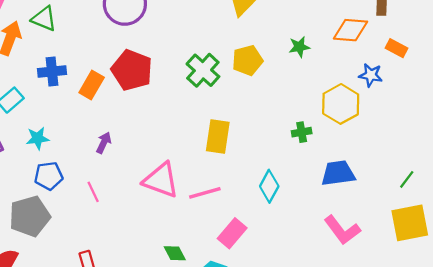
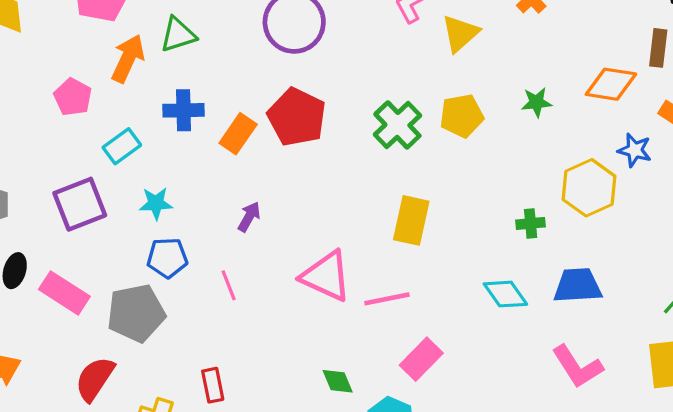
green triangle: (44, 19) -> (178, 35), turned -44
cyan diamond: (269, 186) -> (505, 294), moved, turned -68

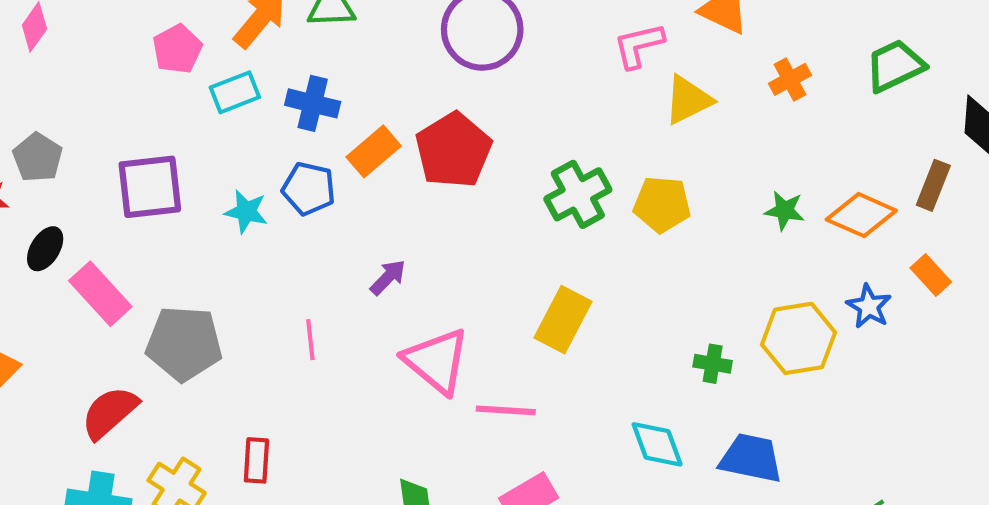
green star: (537, 102) -> (785, 210), moved
cyan rectangle: (122, 146) -> (235, 92), moved
purple arrow: (249, 217) -> (388, 277), moved
blue pentagon: (167, 258) -> (309, 189), moved

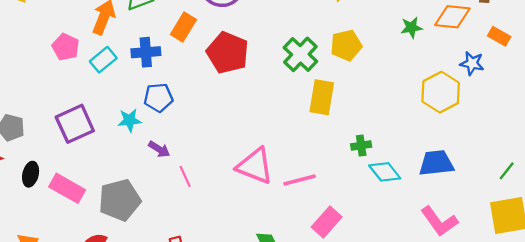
orange rectangle: (374, 151) -> (183, 27), moved
purple arrow: (388, 277) -> (159, 149), moved, turned 95
yellow rectangle: (563, 320) -> (322, 97), moved
green cross: (713, 364) -> (361, 145), moved

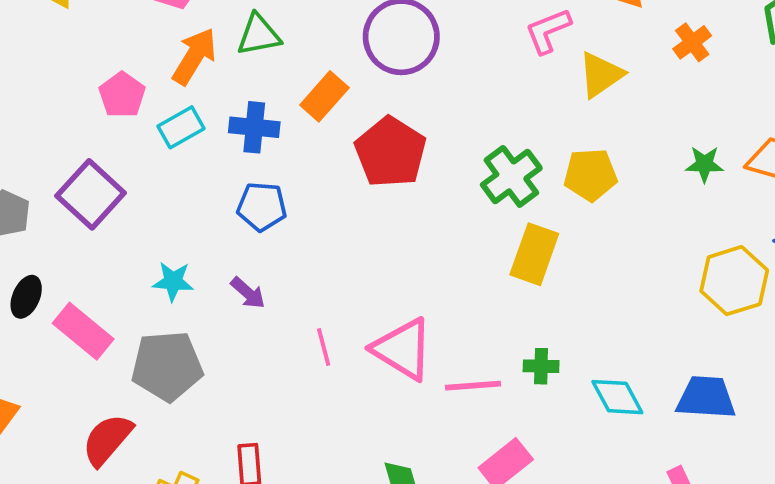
cyan star: (130, 120) -> (173, 281), moved
purple square: (75, 124) -> (91, 194), moved, turned -33
green cross: (361, 145) -> (541, 366), moved
pink line: (185, 176) -> (324, 347), moved

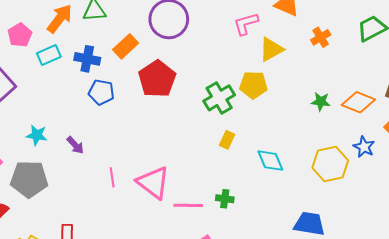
yellow pentagon: (590, 175) -> (253, 85), moved
blue pentagon: (262, 207) -> (101, 92), moved
yellow rectangle: (534, 254) -> (227, 140), size x0.6
cyan diamond: (617, 397) -> (270, 161), moved

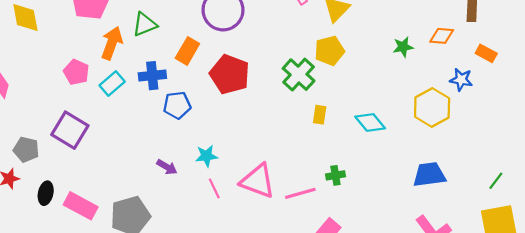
orange diamond: (358, 102) -> (442, 36), size x0.7
cyan star: (37, 135) -> (206, 156), moved

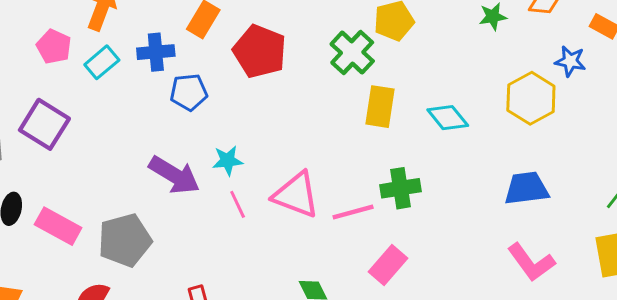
yellow rectangle: (320, 115) -> (380, 107), size x1.6
purple arrow: (167, 167) -> (174, 175), size x1.8
green cross: (335, 175) -> (400, 188), size x1.5

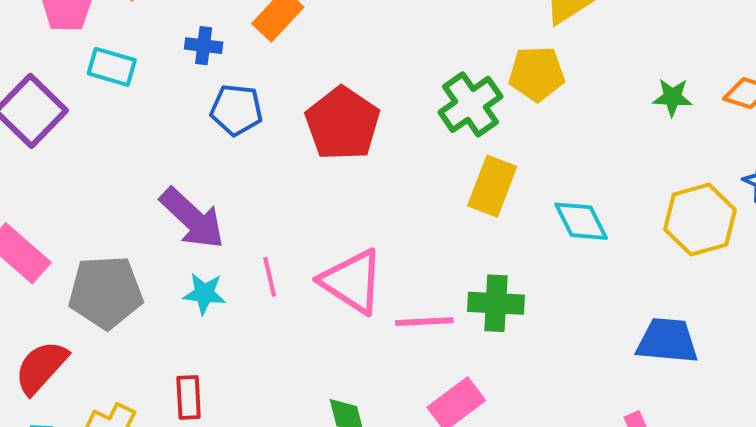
red pentagon: (260, 51) -> (342, 124), moved
blue cross: (156, 52) -> (204, 46), size x0.7
cyan rectangle: (102, 62) -> (112, 67), moved, turned 44
cyan star: (228, 161) -> (204, 294), moved

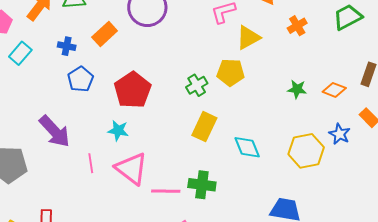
cyan rectangle: (112, 67) -> (20, 53), turned -70
green cross: (470, 104) -> (197, 85), size x0.7
blue pentagon: (236, 110) -> (80, 79), turned 30
cyan star: (204, 294) -> (118, 130), moved

